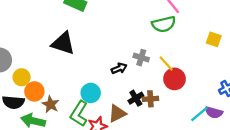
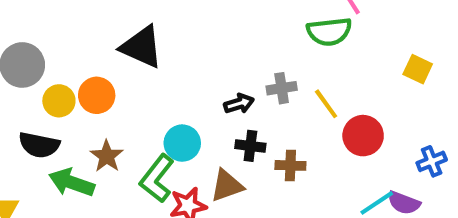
gray cross: (141, 58) -> (282, 88), turned -32
red circle: (175, 79) -> (363, 136), moved
orange circle: (34, 91) -> (97, 95), moved
black cross: (136, 98) -> (250, 146), moved, turned 32

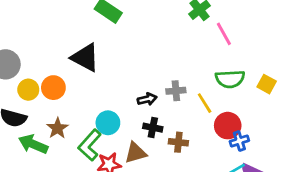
green semicircle: (329, 32) -> (230, 79), moved
blue cross: (432, 161) -> (239, 141), moved

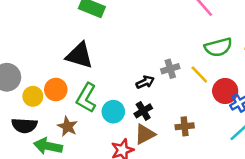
black cross: (153, 128) -> (143, 111), moved, turned -30
brown cross: (178, 142) -> (185, 126), moved
green L-shape: (90, 145) -> (86, 98), moved

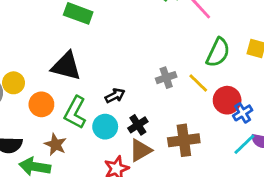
green semicircle: (218, 47) -> (218, 52), turned -48
black arrow: (145, 82) -> (115, 96), moved
yellow circle: (33, 96) -> (14, 83), moved
brown cross: (185, 126) -> (184, 140), size x1.5

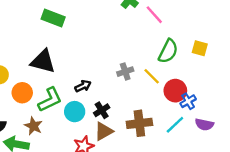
green L-shape: (75, 112) -> (50, 100), turned -144
cyan line: (244, 144) -> (175, 125), moved

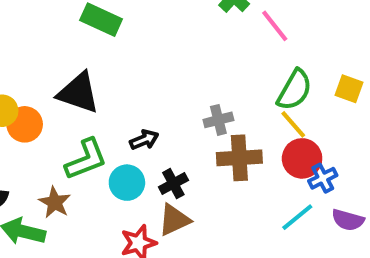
yellow line: (152, 76) -> (293, 124), moved
orange circle: (22, 93) -> (25, 124), moved
brown cross: (139, 123) -> (239, 158), moved

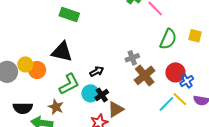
yellow line: (293, 124) -> (180, 99), moved
brown cross: (239, 158) -> (145, 75), turned -30
black cross: (173, 184) -> (102, 95), moved
cyan line: (297, 217) -> (166, 104), moved

